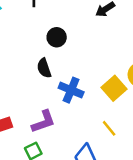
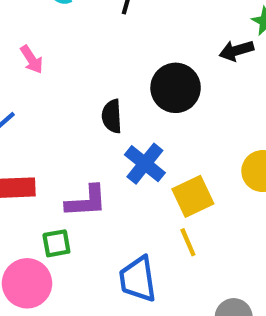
black circle: (57, 37) -> (176, 88), moved, size x1.5
yellow square: (114, 88) -> (193, 196), moved

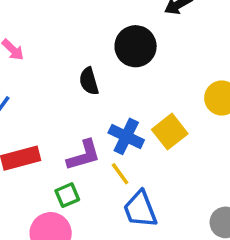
blue cross: (145, 164) -> (126, 136), moved
yellow line: (188, 242) -> (120, 174), moved

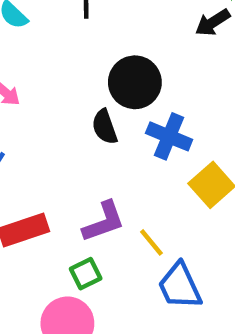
black circle: (136, 46) -> (135, 82), moved
blue cross: (126, 136) -> (169, 136), moved

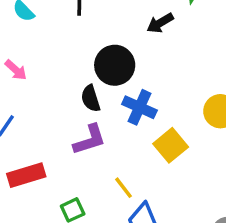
black arrow: (213, 22) -> (160, 23), moved
purple L-shape: (104, 222) -> (90, 140), moved

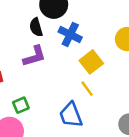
yellow line: (123, 188) -> (87, 89), moved

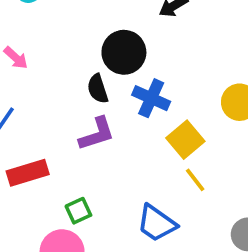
yellow line: (87, 89) -> (195, 180), moved
blue trapezoid: (71, 115) -> (157, 223), turned -32

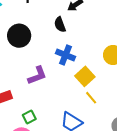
black circle: (124, 52) -> (19, 36), moved
black semicircle: (98, 89) -> (60, 25), moved

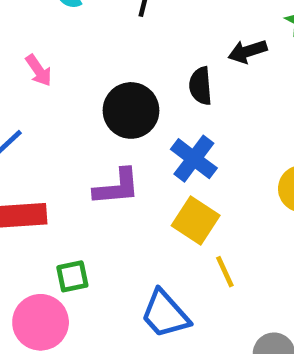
black circle: (19, 36) -> (131, 110), moved
yellow square: (85, 76) -> (196, 221), moved, turned -30

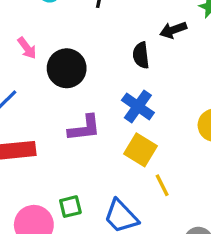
black circle: (131, 110) -> (67, 68), moved
green square: (72, 276) -> (70, 207), moved

